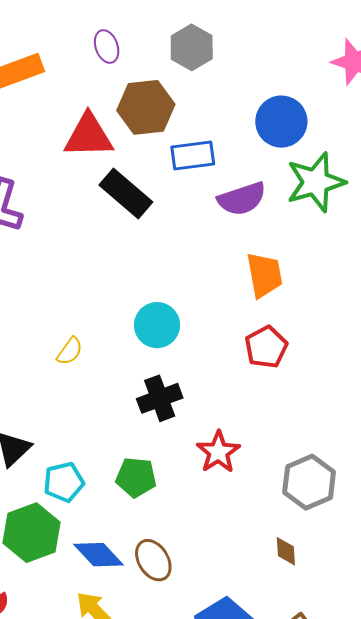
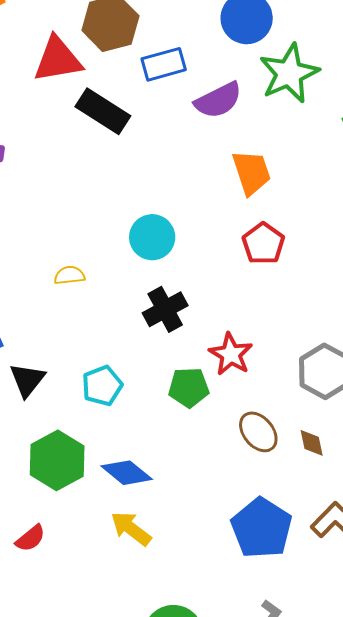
yellow semicircle: (70, 351) -> (69, 275), turned -124
green pentagon: (136, 477) -> (189, 387), moved
cyan pentagon: (64, 482) -> (102, 386), moved
brown ellipse: (153, 560) -> (258, 432), moved

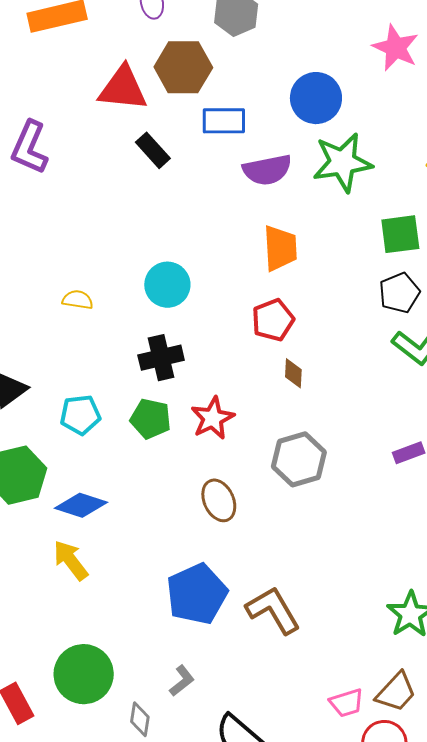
black rectangle: (103, 111) -> (153, 150), size x0.7
green pentagon: (189, 387) -> (151, 419), moved
brown diamond: (312, 443) -> (293, 373), moved
blue diamond: (127, 473) -> (81, 505), turned -36

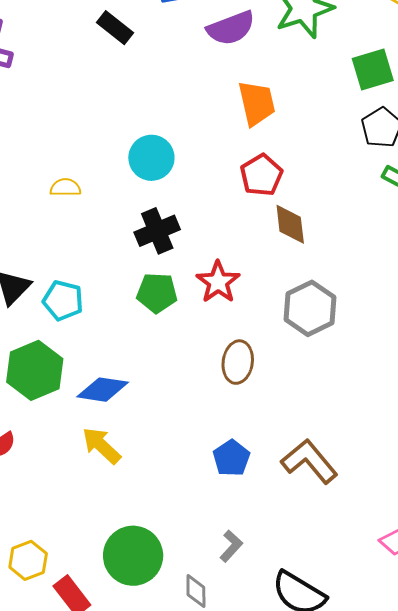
brown diamond: (293, 373) -> (290, 224), size x1.4
cyan pentagon: (80, 415) -> (63, 300), moved, turned 30
brown ellipse: (219, 500) -> (238, 362), turned 42
blue pentagon: (197, 594) -> (231, 458), size x0.6

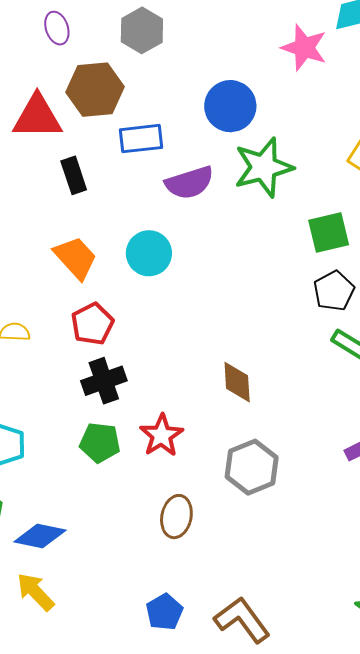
black rectangle: (115, 28) -> (74, 175), turned 30
orange trapezoid: (257, 103) -> (76, 258), moved, turned -33
cyan circle: (151, 158) -> (149, 253), moved
red pentagon: (261, 175) -> (92, 324), moved

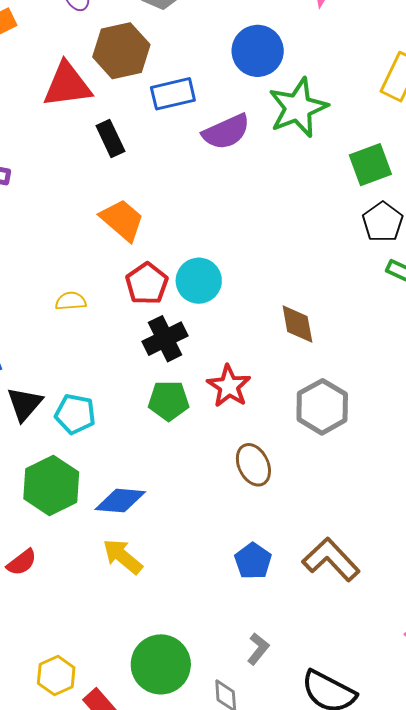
cyan circle: (149, 253) -> (199, 281), moved
brown ellipse: (176, 517) -> (253, 465), turned -30

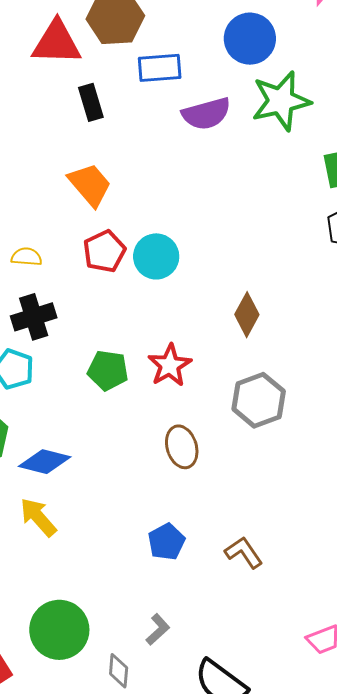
brown diamond: (297, 324) -> (247, 315), turned 30
black cross: (165, 339) -> (34, 317), moved
brown L-shape: (331, 560) -> (244, 552), size x0.7

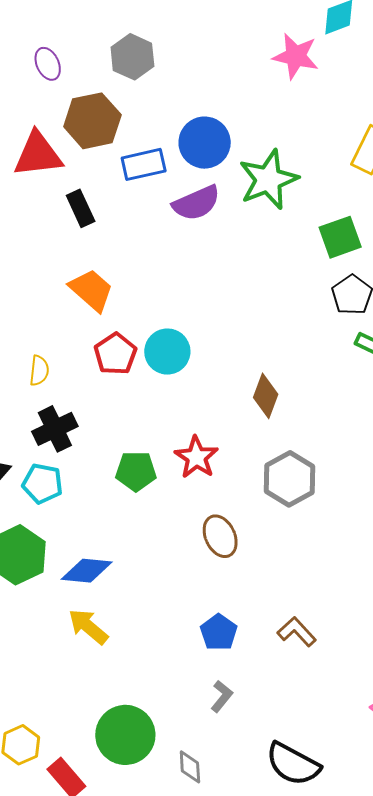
blue circle: (250, 39) -> (205, 143), moved
yellow semicircle: (27, 257) -> (39, 371), turned 100
gray L-shape: (158, 629) -> (222, 696), moved

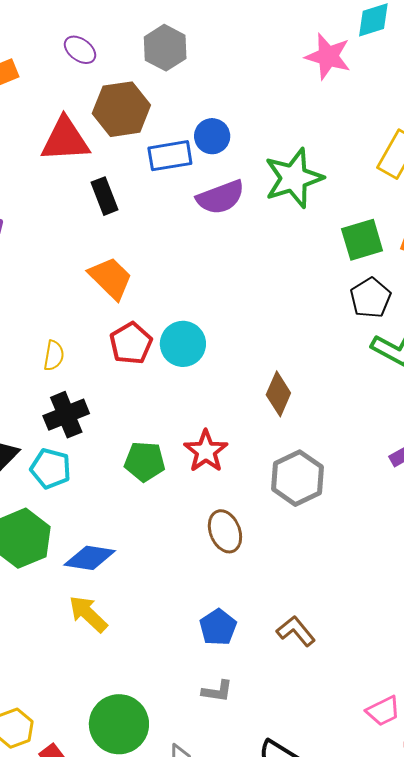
purple ellipse: (48, 64) -> (80, 50), turned -32
blue circle: (205, 143) -> (212, 136), moved, size x0.7
gray L-shape: (222, 696) -> (217, 691), turned 56

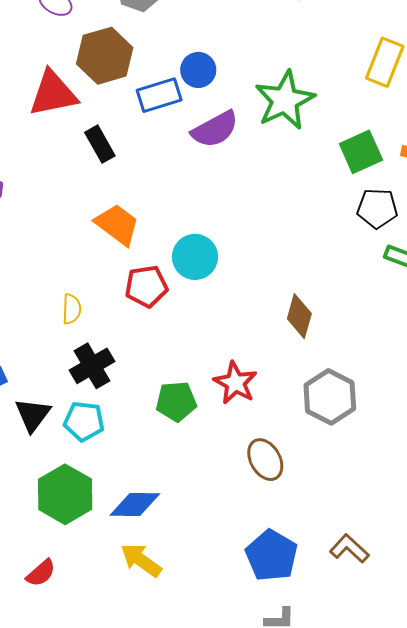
black pentagon: (370, 298) -> (377, 208), turned -30
red pentagon: (131, 343) -> (146, 286), turned 30
cyan circle: (183, 344) -> (195, 257), moved
blue pentagon: (218, 627) -> (272, 556), size x1.4

